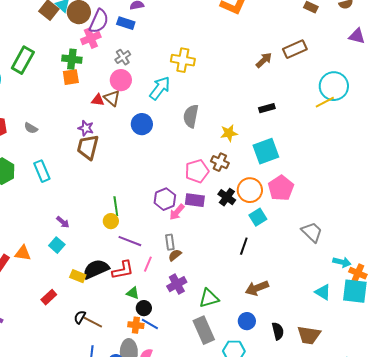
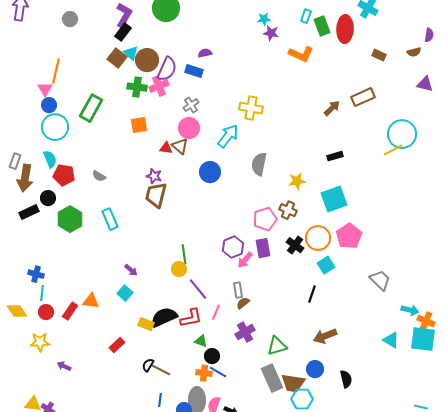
green cross: (72, 59) -> (137, 87), moved
purple rectangle: (195, 200) -> (263, 248), turned 72
purple line: (130, 241) -> (198, 289), turned 30
brown trapezoid: (309, 335) -> (293, 383), moved

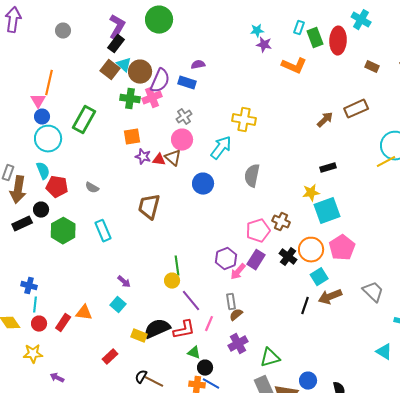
purple star: (154, 176) -> (143, 157), moved
yellow star: (297, 181) -> (311, 193), moved
purple rectangle: (263, 248) -> (256, 260), turned 42
brown arrow: (325, 336) -> (330, 297), moved

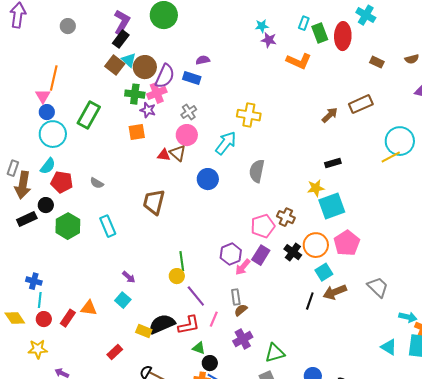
purple star: (143, 157) -> (148, 110), moved
cyan semicircle: (43, 171) -> (48, 166), turned 60

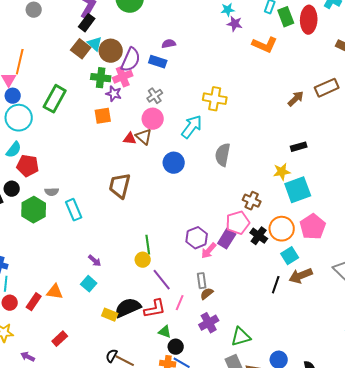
gray semicircle: (97, 183) -> (52, 192), moved, turned -32
pink pentagon: (263, 226) -> (238, 223), moved
red rectangle: (115, 352) -> (60, 339), moved

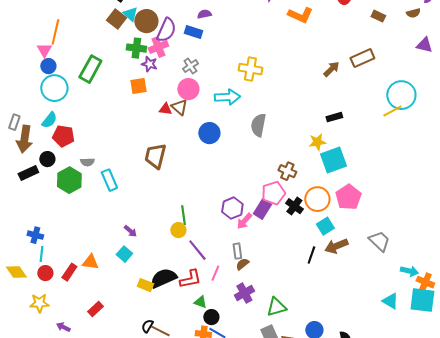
cyan arrow: (192, 127) -> (227, 97), turned 50

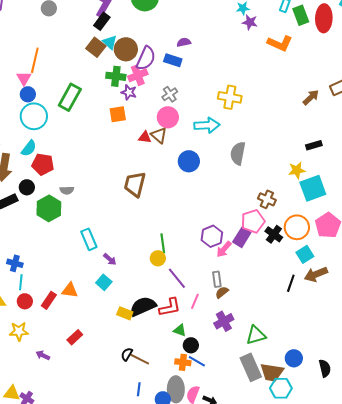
cyan rectangle: (109, 180) -> (89, 239), moved

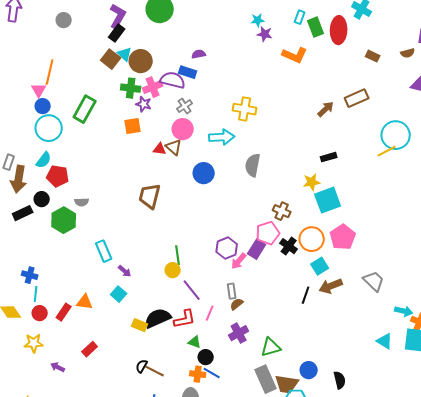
purple semicircle: (146, 58) -> (173, 80), moved, turned -100

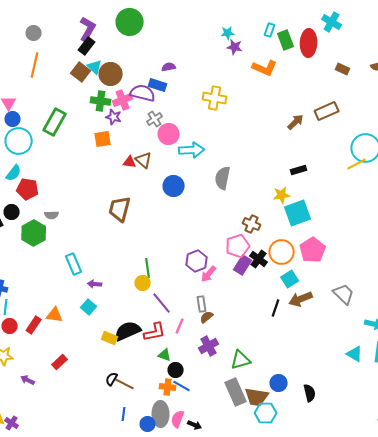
orange line: (50, 72) -> (35, 65), moved
yellow cross: (245, 109) -> (215, 98), moved
pink circle: (183, 129) -> (169, 134), moved
purple rectangle: (257, 249) -> (243, 265), moved
purple arrow: (125, 271) -> (95, 284), turned 144

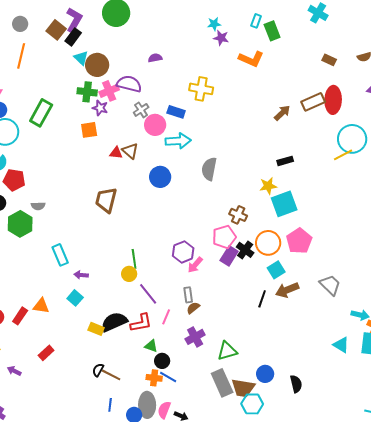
red ellipse: (309, 43) -> (333, 100), moved
brown square: (81, 72) -> (56, 30), moved
blue rectangle: (158, 85) -> (176, 112), moved

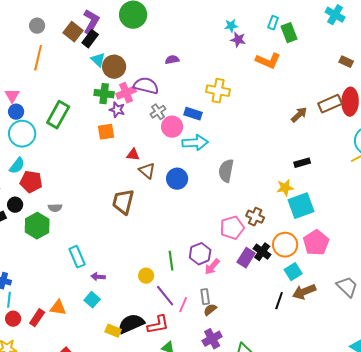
brown triangle: (130, 151) -> (147, 171), moved
pink pentagon: (224, 237) -> (232, 228), moved
green line: (134, 259) -> (171, 261), moved
pink line: (166, 317) -> (183, 305), moved

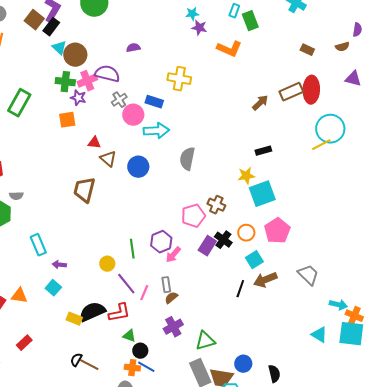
orange circle: (285, 245) -> (246, 233), size x0.7

